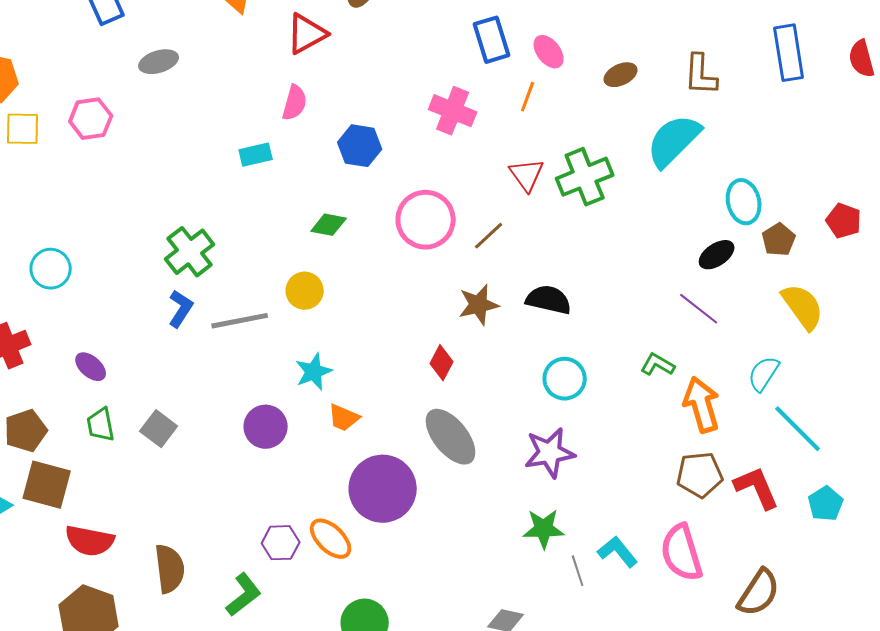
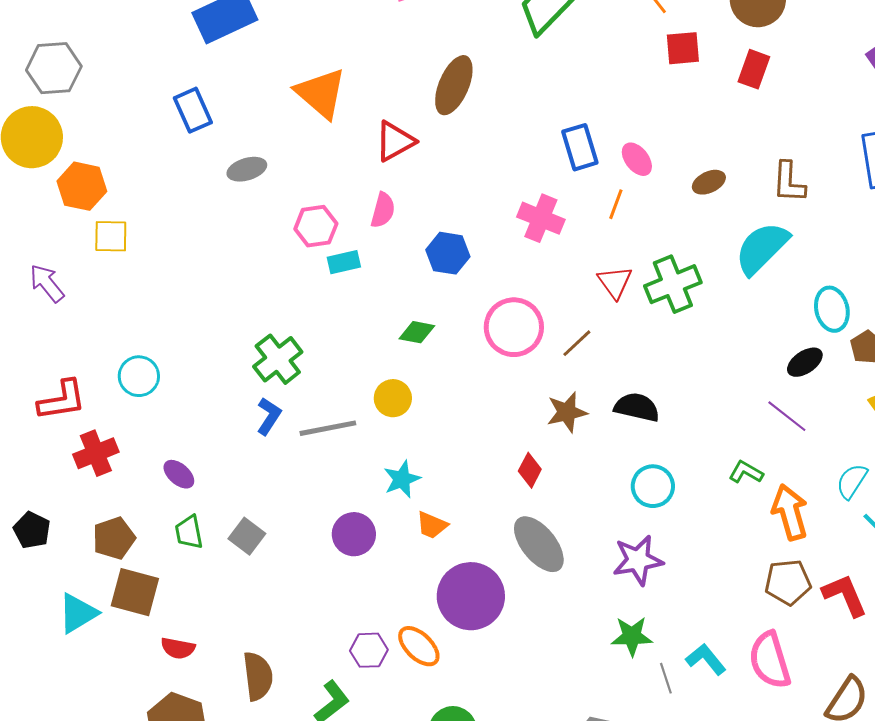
pink hexagon: (91, 119) -> (316, 226), moved
red semicircle: (90, 541) -> (178, 648), size x0.7

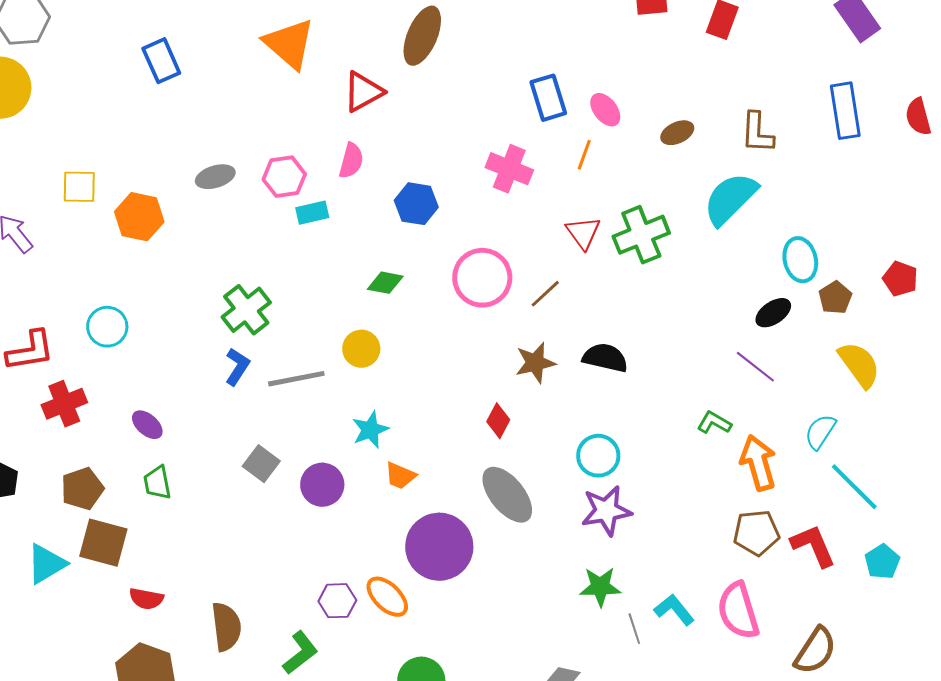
gray ellipse: (247, 169) -> (215, 177), moved
orange hexagon: (82, 186) -> (139, 217), moved
cyan circle: (653, 486) -> (598, 456), moved
gray square: (247, 536) -> (261, 464), moved

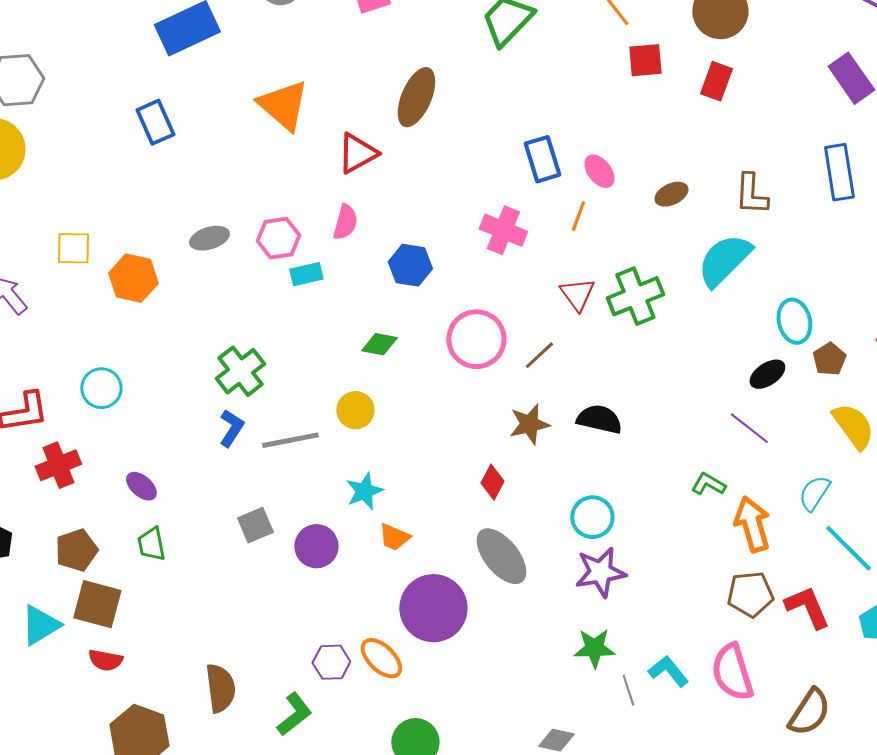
gray square: (261, 464) -> (255, 525), turned 30
red semicircle: (146, 599) -> (105, 660), moved

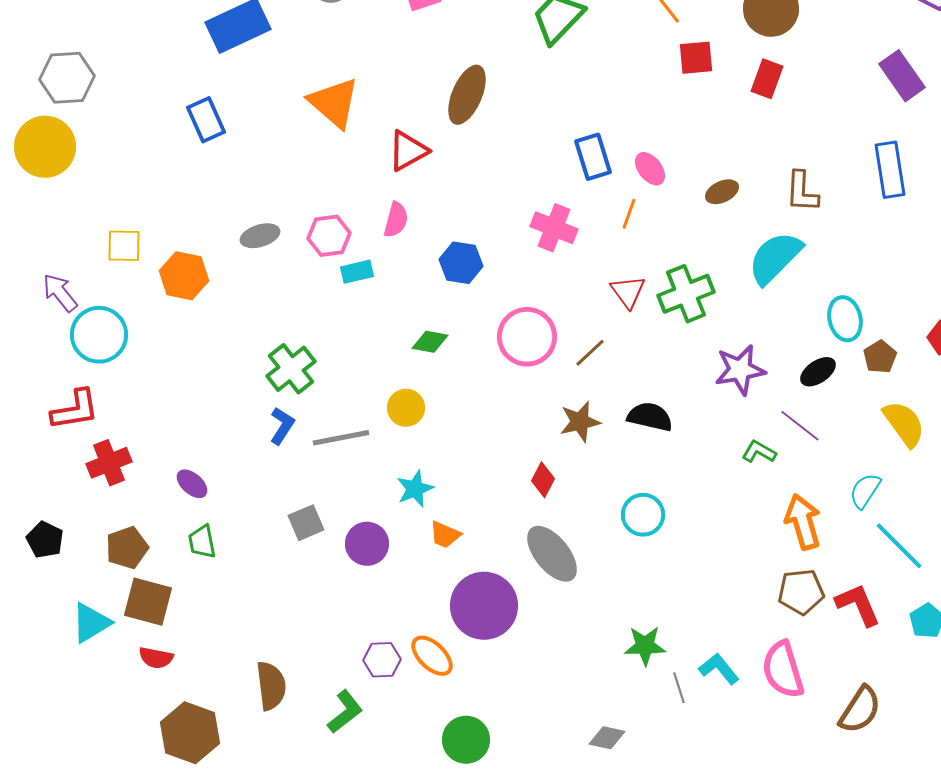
cyan circle: (101, 388) -> (99, 335), moved, size x1.4
green L-shape: (708, 484) -> (759, 452), moved
purple star: (600, 572) -> (740, 370), moved

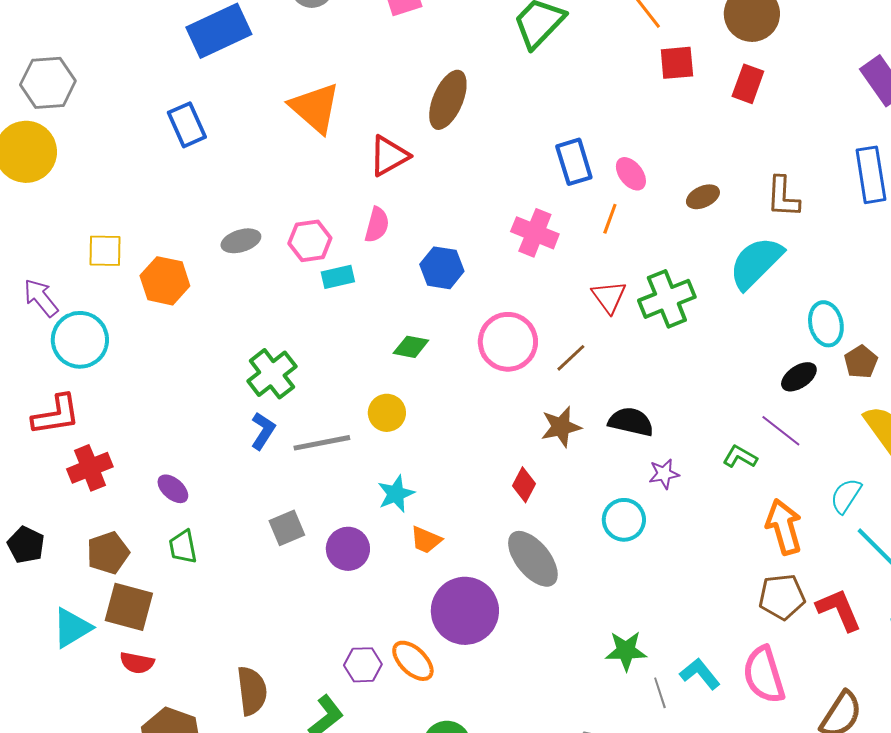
purple star: (740, 370) -> (664, 474), moved, size x0.6

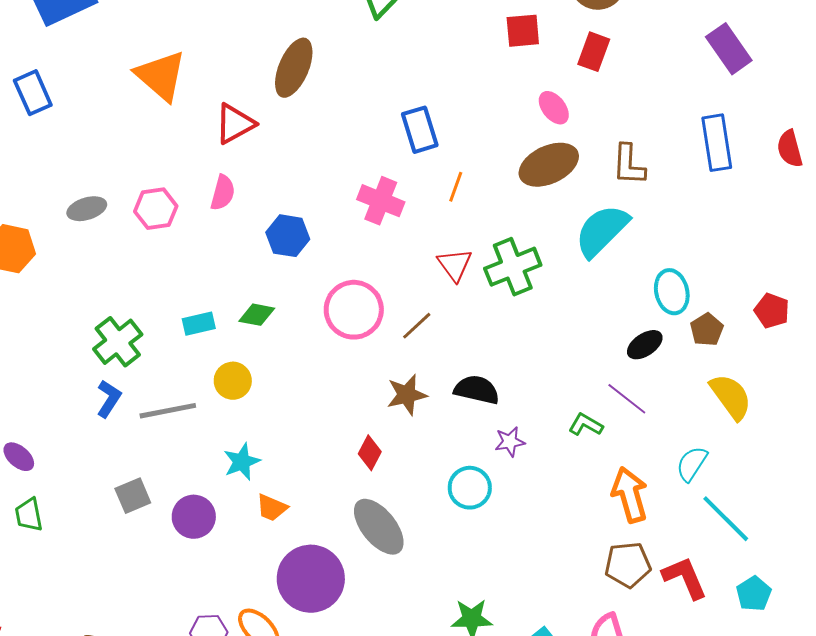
pink ellipse: (631, 174) -> (554, 108), moved
brown ellipse: (703, 197) -> (549, 165), size x1.8
cyan rectangle: (338, 277) -> (199, 324), moved

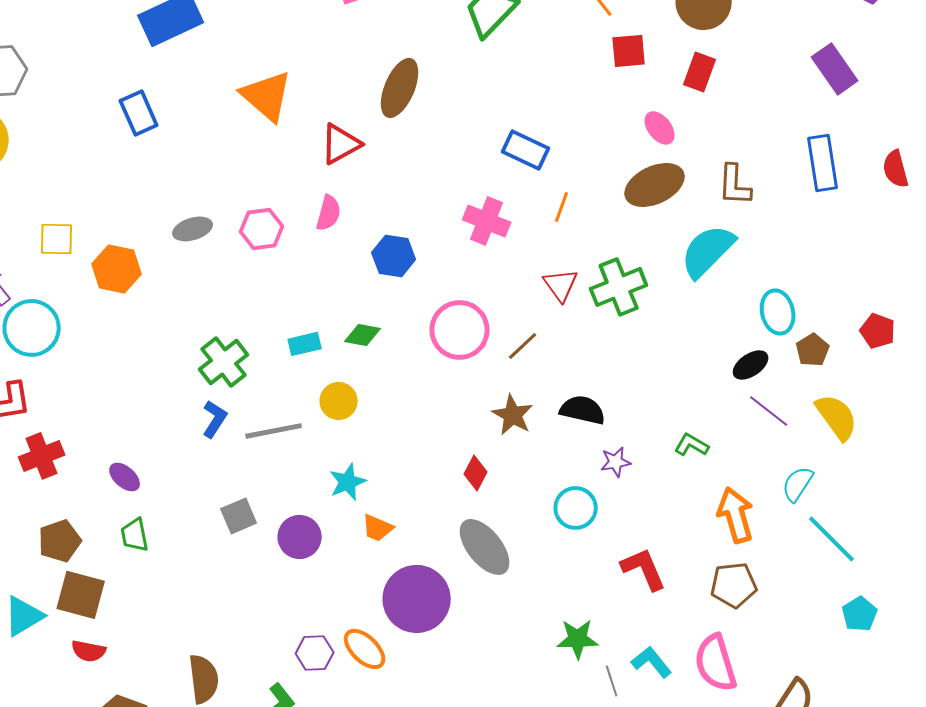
blue rectangle: (420, 130) -> (526, 150), turned -48
brown star: (407, 395) -> (513, 415), turned -30
purple line: (627, 399) -> (769, 411), moved
red L-shape: (685, 578) -> (644, 569), moved

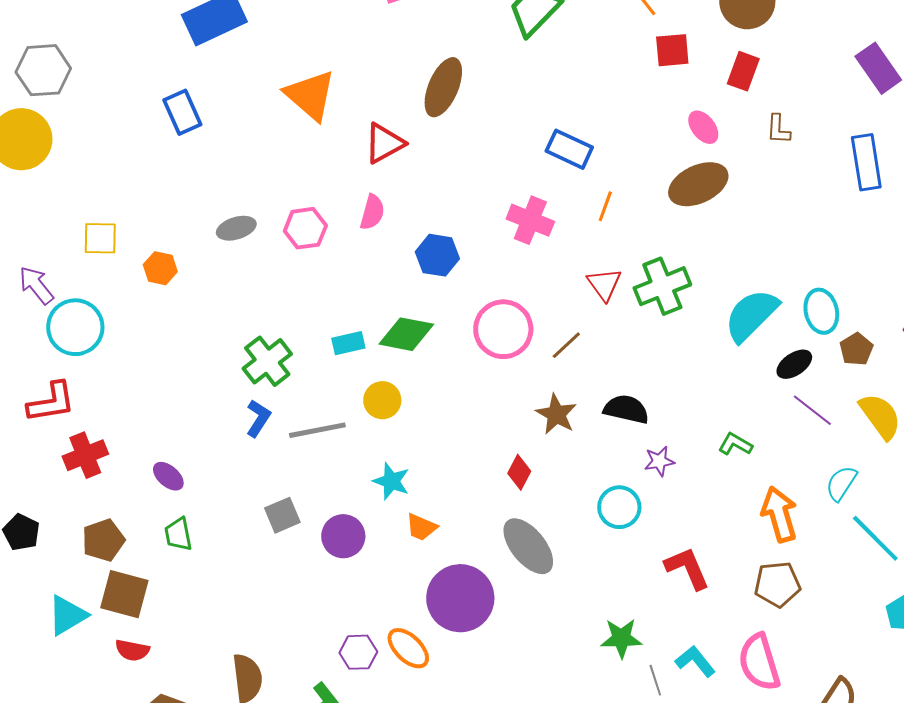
brown L-shape: (735, 185) -> (778, 129), moved, size x0.7
cyan semicircle: (708, 251) -> (751, 315), moved
orange hexagon: (117, 269) -> (160, 268), size x0.7
green diamond: (363, 335) -> (406, 334), size x1.5
cyan star: (348, 482) -> (391, 481), turned -30

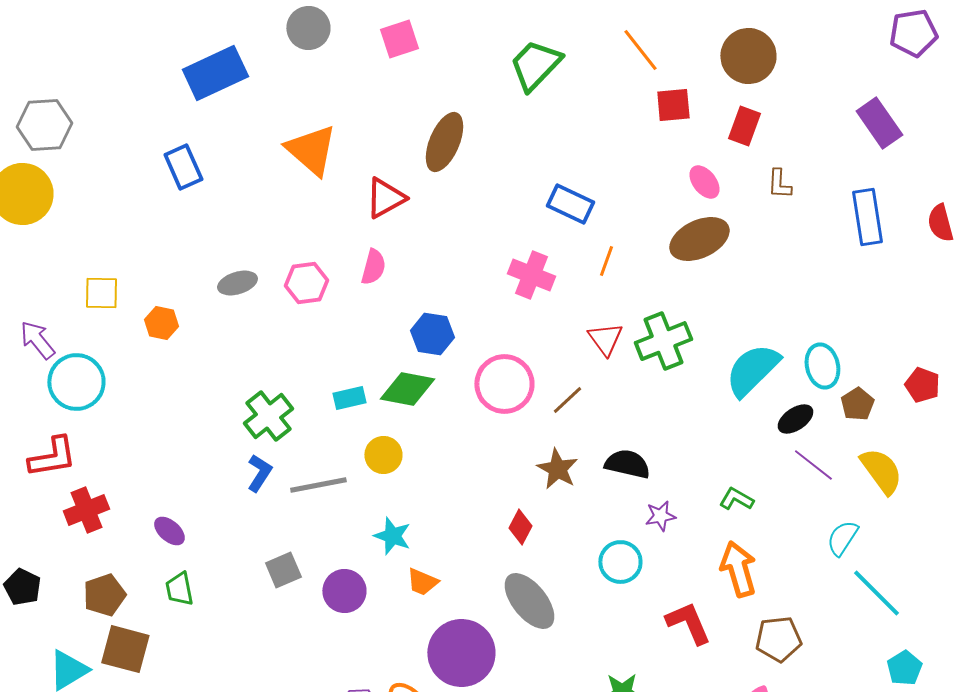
blue hexagon: (437, 255) -> (432, 334), moved
orange arrow: (779, 514) -> (738, 569), moved

